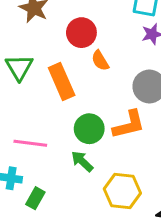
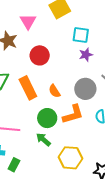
orange semicircle: (100, 61) -> (54, 91), moved

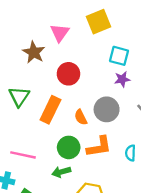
orange rectangle: (28, 88) -> (50, 110), turned 45
gray circle: (85, 89) -> (107, 109), moved
green arrow: (43, 140) -> (61, 172), turned -63

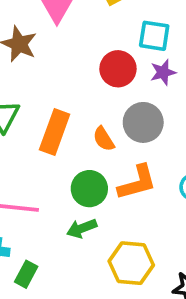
red circle: (68, 74) -> (118, 69), moved

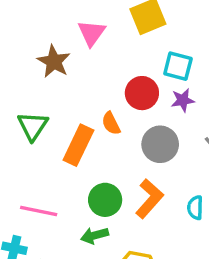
orange semicircle: (104, 139) -> (111, 123), moved
orange L-shape: (137, 183) -> (149, 199), turned -39

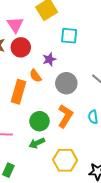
red circle: (142, 93) -> (21, 47), moved
purple star: (183, 100) -> (49, 59), moved

